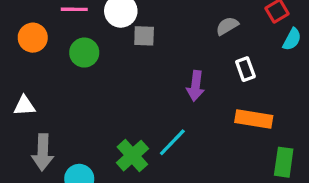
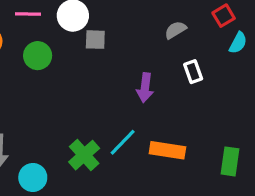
orange rectangle: (254, 119) -> (167, 150), moved

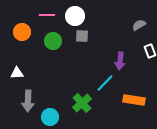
gray square: (95, 40) -> (82, 36), moved
cyan line: (123, 142) -> (105, 83), moved

